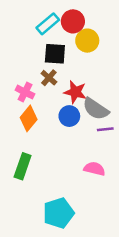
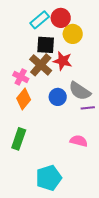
brown cross: (49, 78) -> (41, 65), size x1.6
red star: (75, 92) -> (63, 61), moved

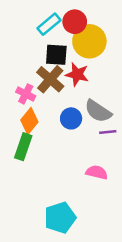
yellow circle: (73, 34) -> (89, 41), size x1.4
green rectangle: (19, 139) -> (23, 147), moved

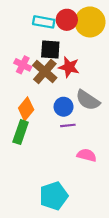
cyan rectangle: (49, 24) -> (44, 22), turned 50
yellow circle: (89, 41) -> (90, 22), moved
pink cross: (26, 94) -> (23, 65), moved
purple line: (108, 132) -> (68, 125), moved

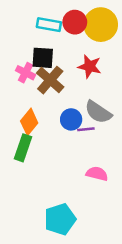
black square: (50, 49) -> (43, 58), moved
red star: (69, 67) -> (90, 66), moved
purple line: (68, 125) -> (86, 129), moved

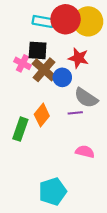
red circle: (75, 22) -> (66, 19), size x1.4
blue circle: (71, 119) -> (62, 77), moved
orange diamond: (29, 122) -> (42, 115), moved

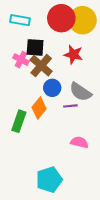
cyan rectangle: (43, 21) -> (20, 20), moved
blue circle: (62, 77) -> (52, 88), moved

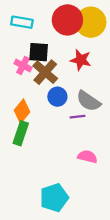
orange diamond: (39, 108) -> (22, 111), moved

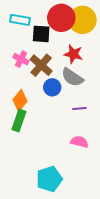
black square: (39, 52) -> (41, 34), moved
gray semicircle: (89, 101) -> (72, 77), moved
purple line: (77, 117) -> (79, 108), moved

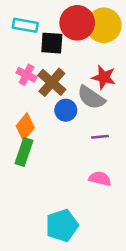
red star: (73, 54) -> (104, 77), moved

